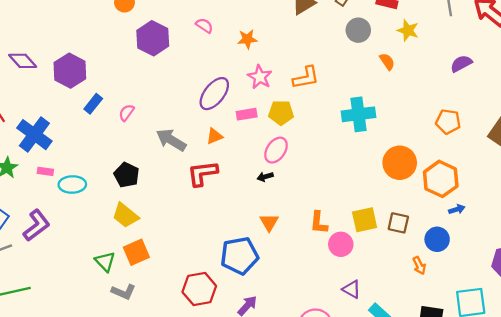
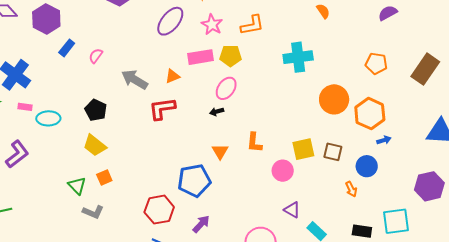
purple ellipse: (214, 94) -> (170, 21), moved
pink rectangle: (247, 114) -> (200, 57), size x1.4
orange L-shape: (319, 223) -> (254, 143), moved
orange square: (136, 252) -> (104, 178), size x0.7

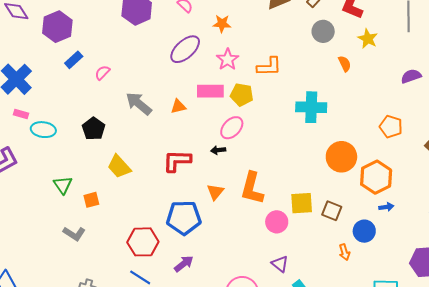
red L-shape: (162, 109) -> (177, 161), moved
orange L-shape: (254, 143) -> (252, 188), size x1.5
yellow trapezoid: (95, 145) -> (119, 167), moved
green triangle: (77, 186) -> (63, 185), moved

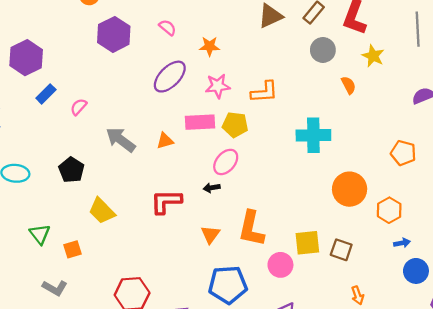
pink star: (228, 59) -> (218, 86), turned 30
orange hexagon: (376, 177) -> (389, 210), size x0.7
blue pentagon: (184, 218) -> (228, 285), moved
blue circle: (364, 231) -> (416, 271), moved

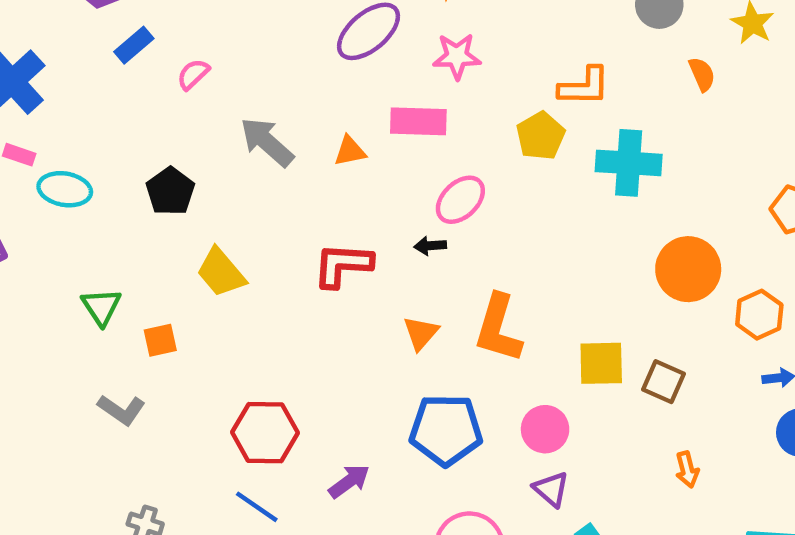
orange L-shape: (264, 92) -> (584, 87), moved
yellow pentagon: (235, 125) -> (541, 136), moved, turned 30
pink circle: (280, 265) -> (545, 429), moved

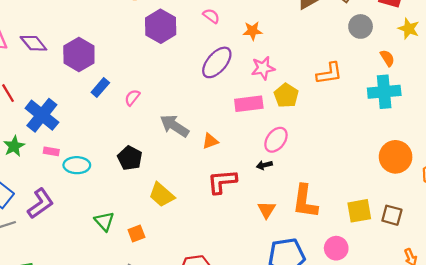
yellow pentagon: (541, 136) -> (286, 95), moved
orange triangle: (350, 151) -> (210, 141), moved
cyan cross: (629, 163) -> (384, 92), moved

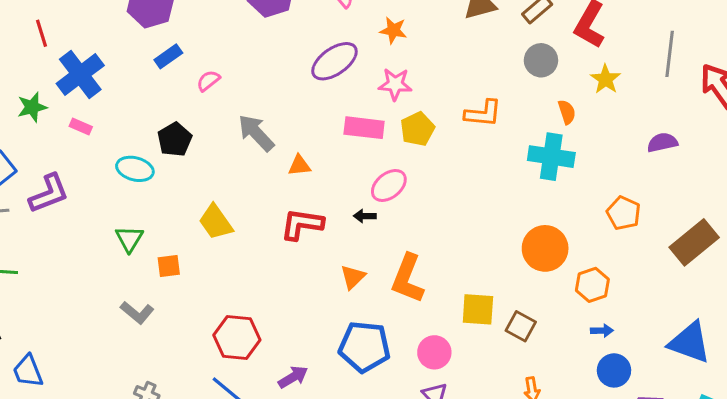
black pentagon: (130, 158) -> (175, 139), moved
cyan ellipse: (77, 165) -> (135, 169), moved

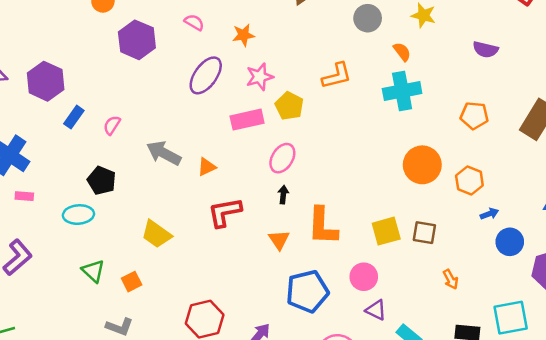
purple semicircle: (662, 142) -> (485, 50), turned -135
black arrow: (365, 216) -> (283, 195), moved, turned 114

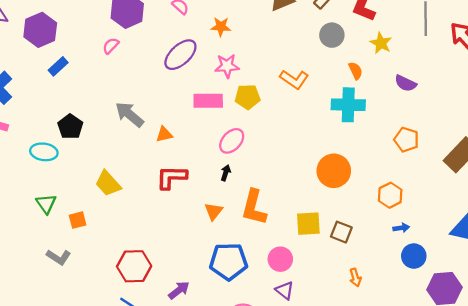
purple semicircle: (485, 50) -> (406, 83), moved
orange L-shape: (337, 76) -> (294, 79), turned 36
yellow pentagon: (289, 106) -> (247, 97), turned 30
pink semicircle: (112, 125) -> (111, 46), moved
orange circle: (422, 165) -> (334, 171), moved

